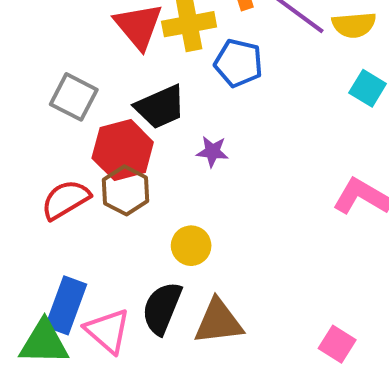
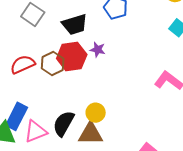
red hexagon: (123, 150) -> (72, 57), moved
yellow circle: (191, 246) -> (96, 113), moved
pink triangle: (108, 331) -> (36, 131), turned 50

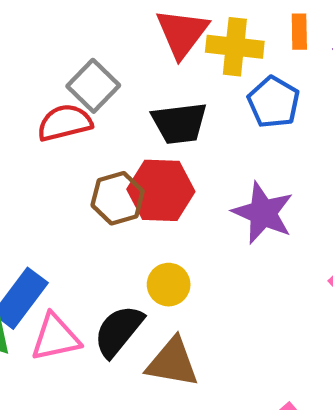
purple star: (98, 50) -> (263, 213), moved, size x1.8
red semicircle: (23, 64) -> (65, 123), moved
yellow circle: (96, 113) -> (169, 285), moved

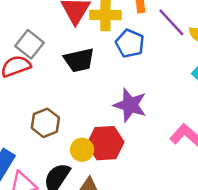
red hexagon: (161, 190) -> (105, 143), moved
brown hexagon: (118, 198) -> (45, 123), moved

